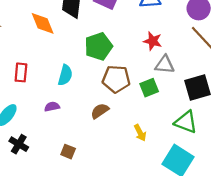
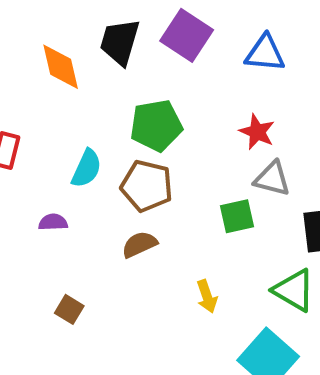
brown pentagon: (116, 79) -> (147, 186), moved

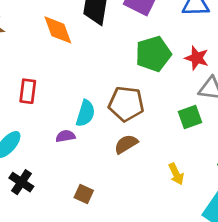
green pentagon: (156, 126) -> (153, 54), moved
cyan semicircle: (87, 168) -> (85, 113), moved

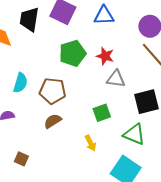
cyan semicircle: (85, 113) -> (20, 83), moved
green square: (190, 117) -> (102, 113), moved

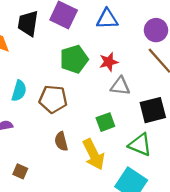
red star: (105, 56) -> (109, 62), turned -30
brown semicircle: (53, 121) -> (61, 141), moved, turned -72
yellow arrow: (90, 143) -> (94, 154), size x1.8

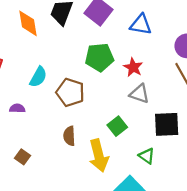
red star: (109, 62) -> (133, 67), turned 30
green square: (105, 122) -> (117, 126), turned -30
green triangle: (140, 145) -> (147, 156), size x0.7

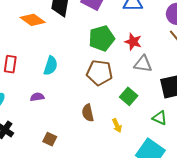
orange diamond: (28, 23) -> (33, 20), turned -35
brown pentagon: (70, 92) -> (99, 73), moved
yellow arrow: (99, 156) -> (117, 125), size x0.5

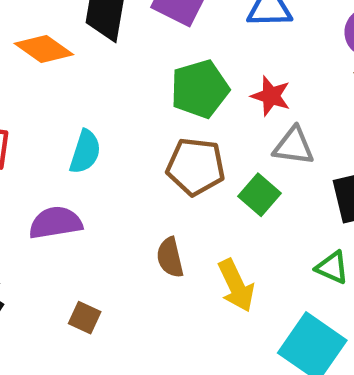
green square: (129, 96) -> (260, 195), moved
purple semicircle: (37, 97) -> (55, 223), size x1.6
yellow arrow: (117, 125) -> (236, 285), size x1.6

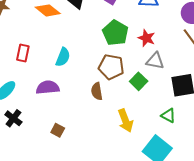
green pentagon: (200, 89) -> (115, 33), turned -30
brown semicircle: (170, 258) -> (97, 91), moved

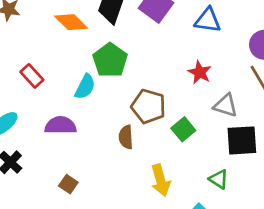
green pentagon: (115, 33) -> (110, 60), moved
red rectangle: (23, 53) -> (32, 76), turned -60
gray triangle: (155, 61) -> (226, 105), moved

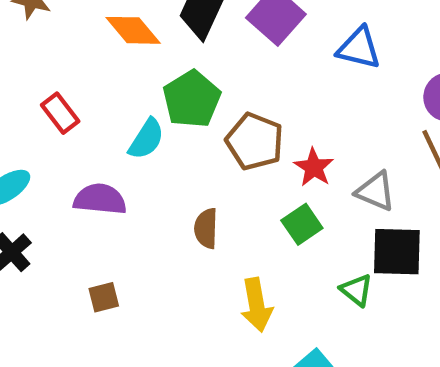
red star: (200, 72) -> (314, 167), moved
brown pentagon: (148, 106) -> (255, 141), moved
green triangle: (219, 179) -> (356, 290), moved
brown square: (68, 184) -> (104, 297), turned 36

